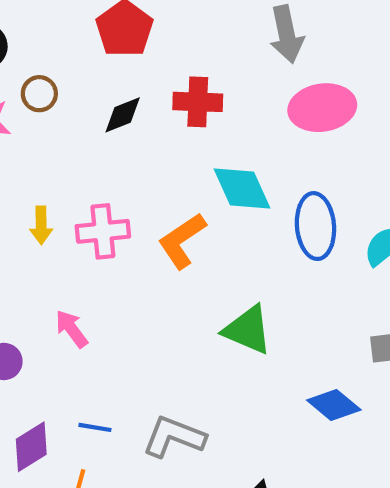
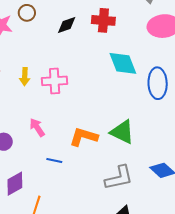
orange L-shape: (182, 241) -> (84, 137), moved, turned 48
blue line: (95, 427) -> (54, 161), moved
gray L-shape: (174, 437) -> (119, 178), moved, turned 144

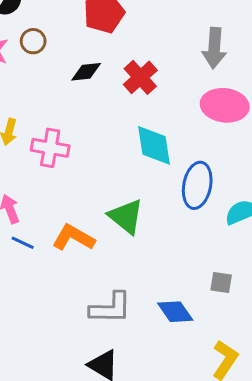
red cross: (103, 20) -> (140, 77), turned 30
green triangle: (122, 132) -> (126, 216), moved
blue line: (54, 161) -> (23, 243), moved

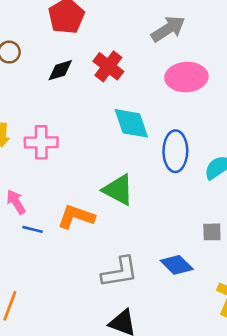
gray arrow: (214, 48) -> (168, 29), turned -116

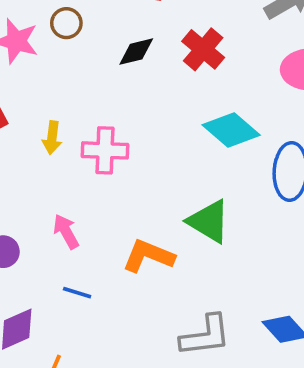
cyan diamond: (131, 123) -> (231, 130), turned -33
blue line: (33, 229) -> (77, 293), moved

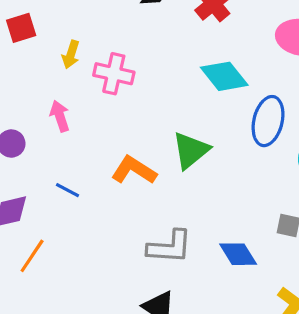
green triangle: (209, 221) -> (191, 150), turned 39
pink arrow: (66, 231) -> (60, 116), moved

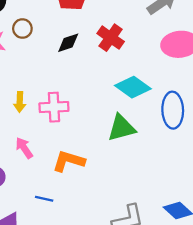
green triangle: (191, 150) -> (121, 128), moved, turned 40
orange L-shape: (134, 170) -> (69, 161), moved

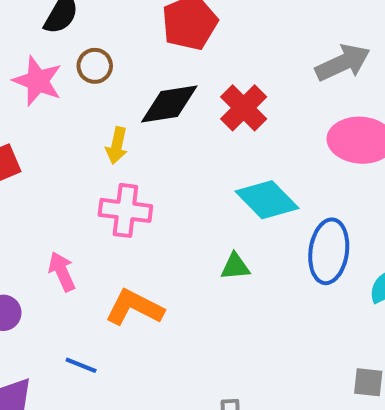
black diamond: (68, 43) -> (169, 104), size x1.4
yellow arrow: (20, 102) -> (117, 146), moved
green triangle: (121, 128) -> (235, 267), size x0.6

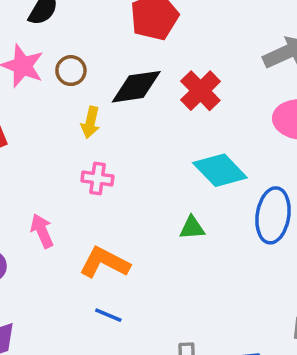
brown circle: (95, 66) -> (71, 71), moved
pink cross: (125, 210) -> (97, 178), size x0.7
blue line: (81, 365) -> (108, 315), moved

